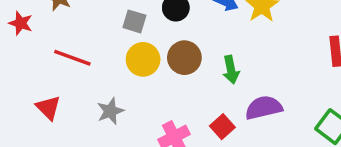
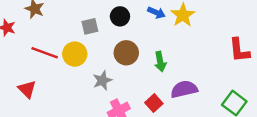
gray square: (134, 21) -> (90, 26), turned -30
yellow circle: (143, 59) -> (75, 54), moved
gray star: (110, 111) -> (102, 80), moved

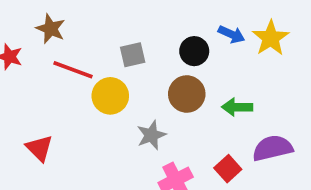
black circle: (120, 16) -> (194, 51), moved
red line: (45, 53) -> (73, 70), moved
green arrow: (160, 62) -> (237, 107), turned 102

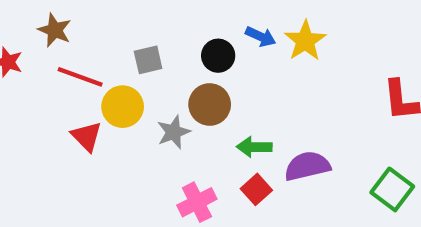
green arrow: (237, 107) -> (254, 147), moved
gray star: (151, 135) -> (174, 132), moved
red triangle: (39, 148) -> (86, 136), moved

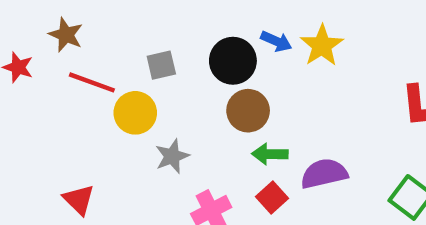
black circle: (218, 56) -> (233, 61), size x1.4
brown circle: (210, 104) -> (248, 111), moved
gray star: (174, 132) -> (172, 156), moved
red triangle: (86, 136) -> (79, 200), moved

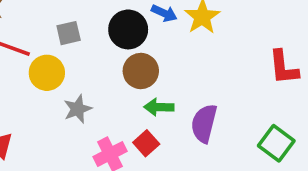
purple semicircle: (324, 174) -> (204, 123), turned -63
red square: (272, 197) -> (146, 143), moved

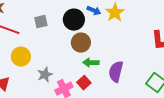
yellow circle: (47, 73) -> (21, 57), moved
gray star: (78, 109) -> (45, 75), moved

